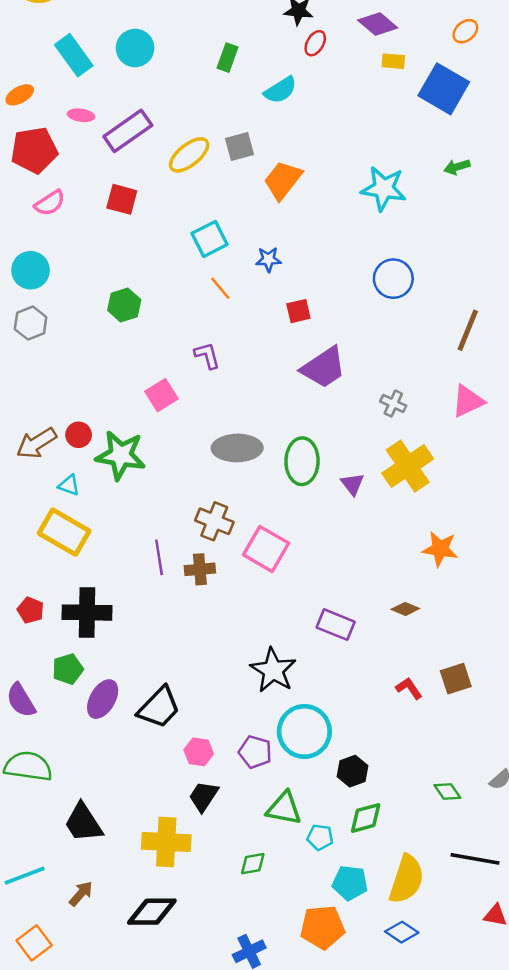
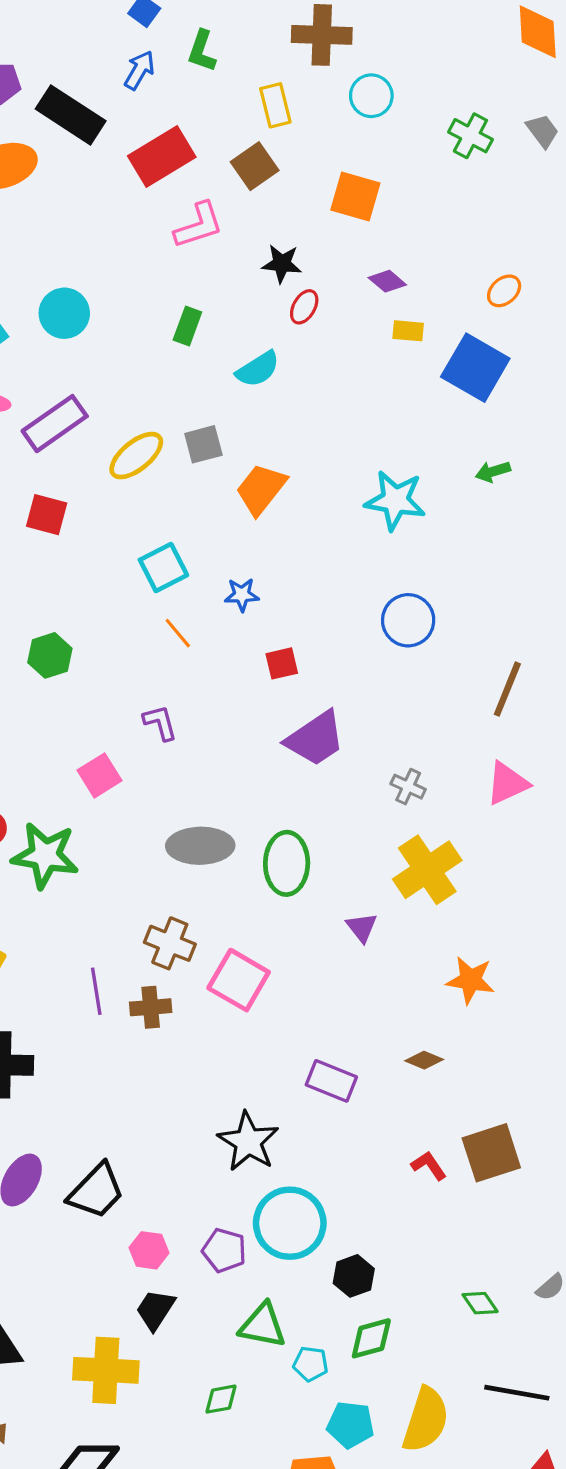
purple diamond: (378, 24) -> (387, 281), size x0.7
purple triangle: (352, 484) -> (362, 927), moved
brown square: (456, 679) -> (491, 1153), size x1.4

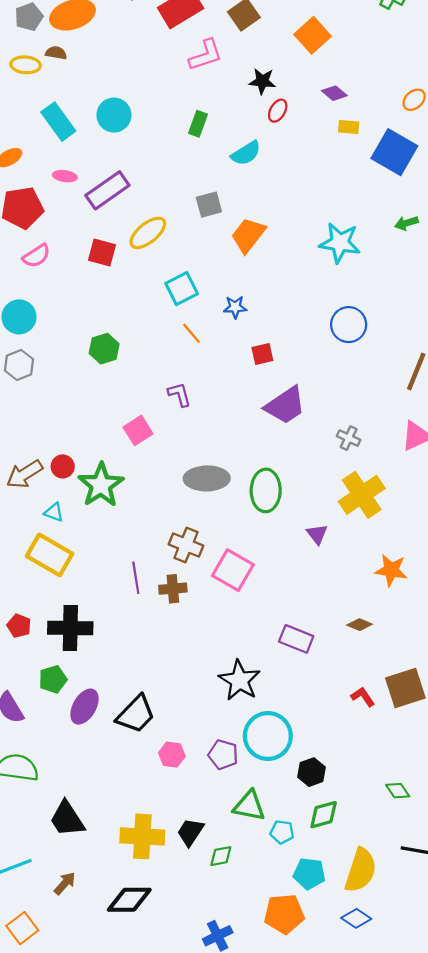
orange square: (355, 196) -> (313, 35), turned 32
yellow ellipse: (136, 456) -> (148, 233), moved
green star: (45, 855) -> (101, 485), turned 30
black trapezoid: (155, 1310) -> (190, 832), moved

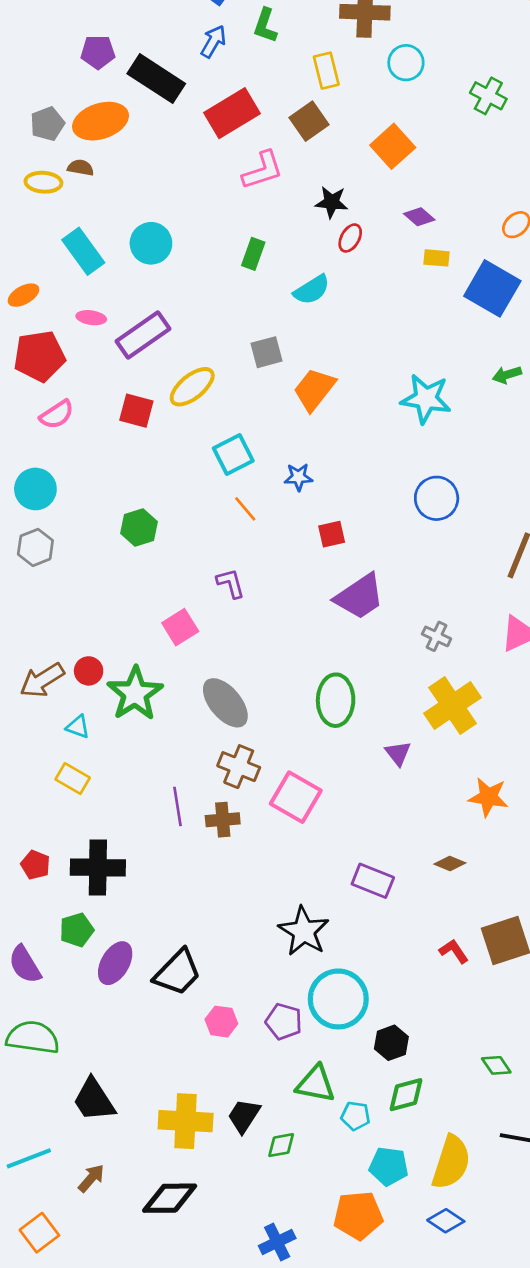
gray ellipse: (207, 478) -> (225, 703), moved, turned 51
yellow rectangle: (50, 555) -> (73, 779), size x0.6

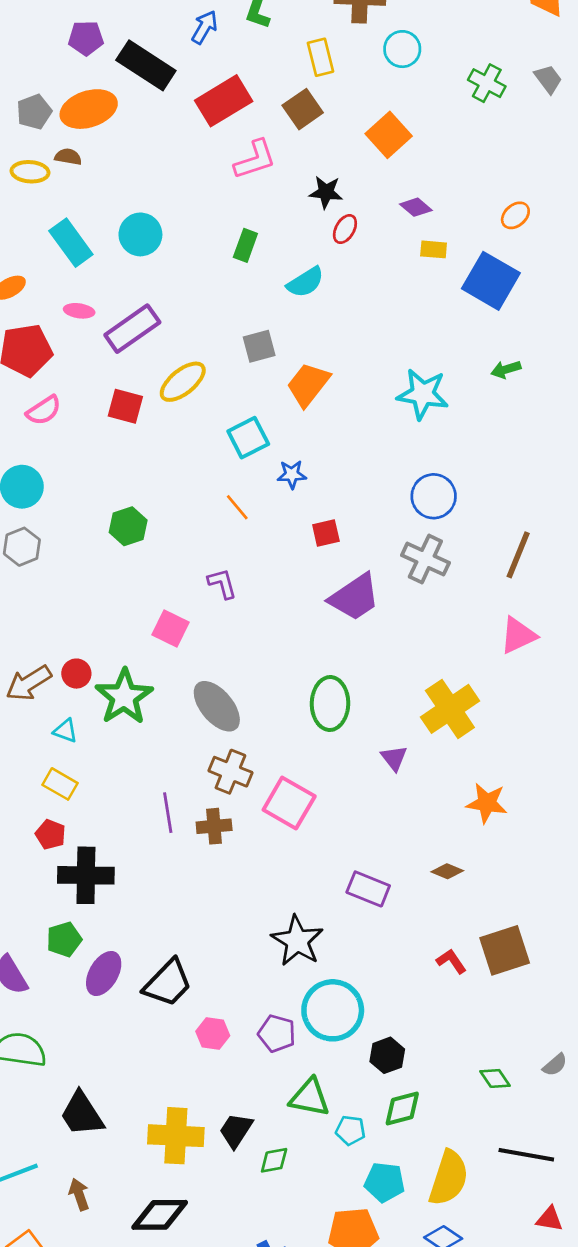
cyan square: (233, 454) -> (248, 438), moved
pink square: (180, 627) -> (170, 629), turned -32
gray cross: (437, 636) -> (425, 559), moved, size x1.6
red pentagon: (35, 865) -> (50, 834), moved
brown arrow: (91, 1178) -> (79, 1194), turned -60

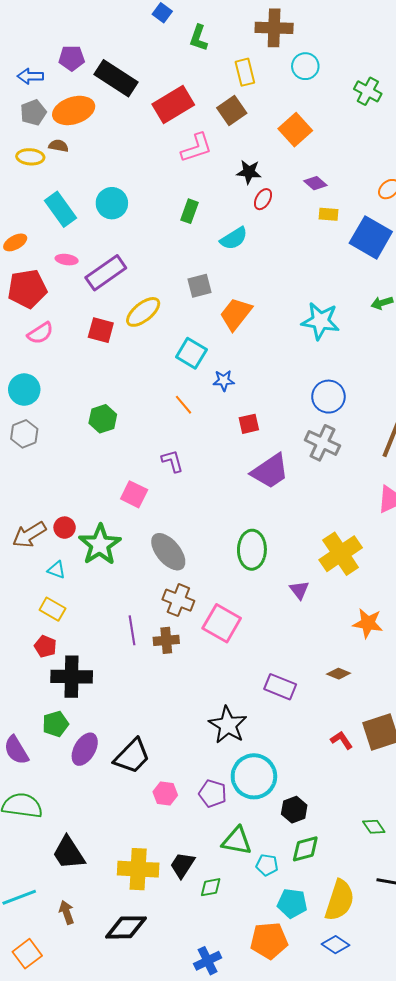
blue arrow: (205, 27) -> (30, 76), moved, turned -120
cyan square: (248, 438) -> (191, 353), turned -32

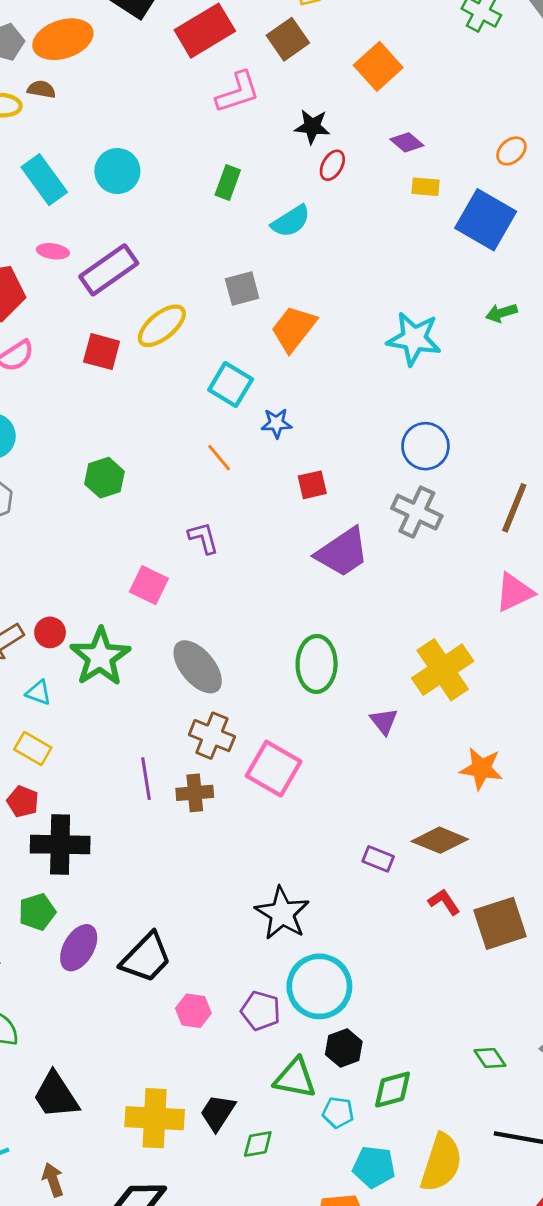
brown diamond: (339, 674) -> (440, 840), size x1.6
purple rectangle: (280, 687) -> (378, 859), moved, size x0.7
red L-shape: (342, 740) -> (444, 902), moved
black hexagon: (294, 810) -> (344, 1048), moved

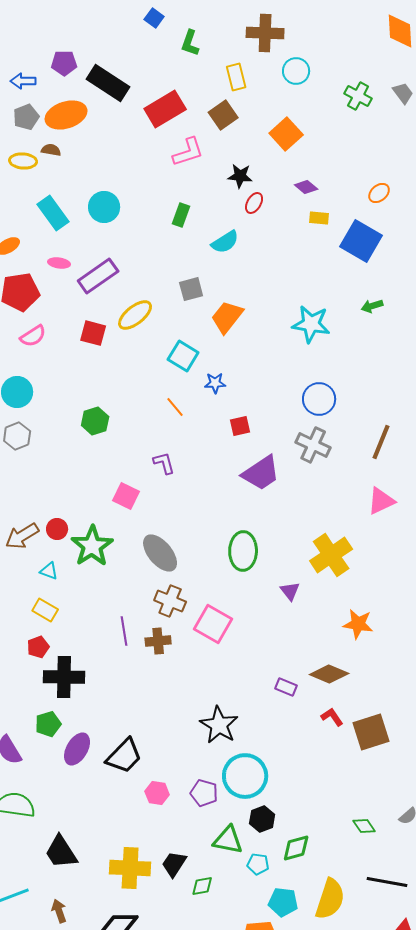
red pentagon: (23, 802) -> (38, 647), turned 30

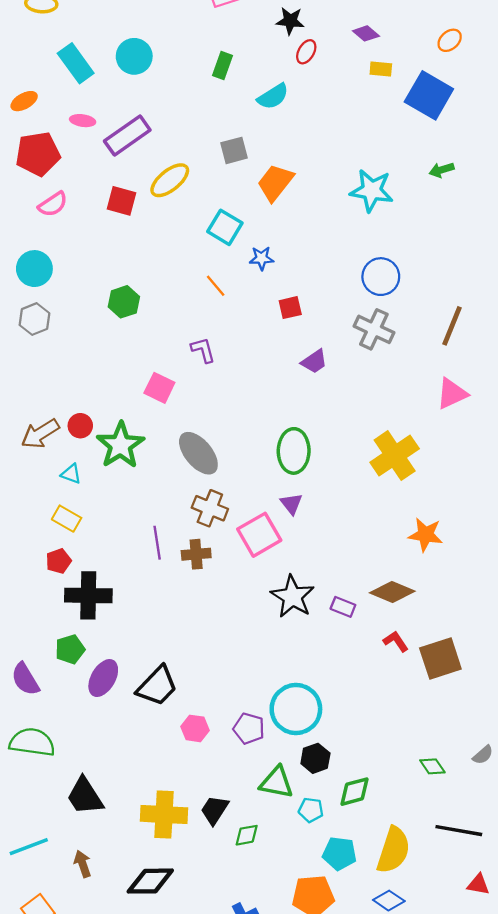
purple trapezoid: (261, 473) -> (314, 361), size x0.6
purple triangle: (290, 591) -> (291, 504), moved
pink square: (213, 624) -> (259, 535), turned 30
black star: (219, 725) -> (292, 597), moved

